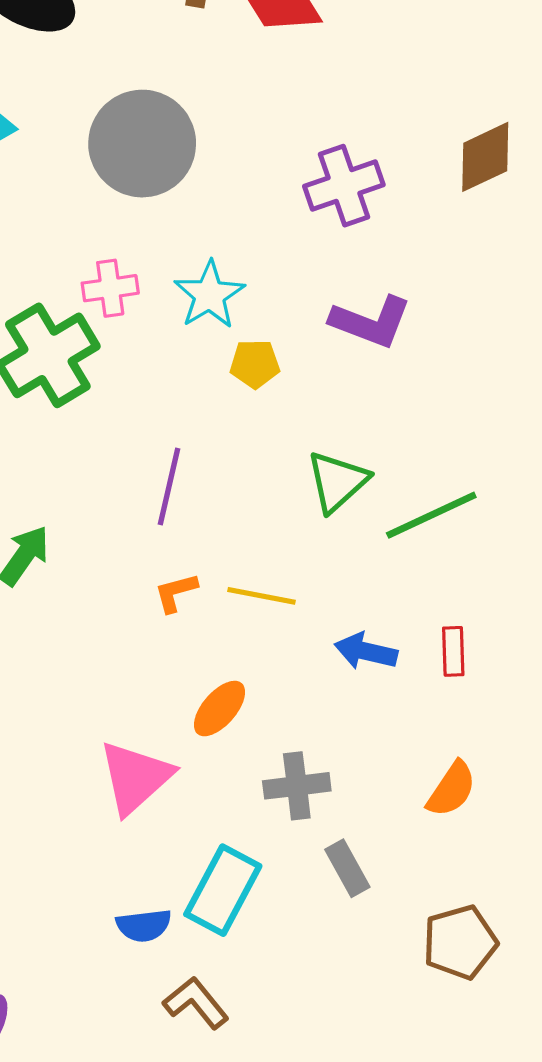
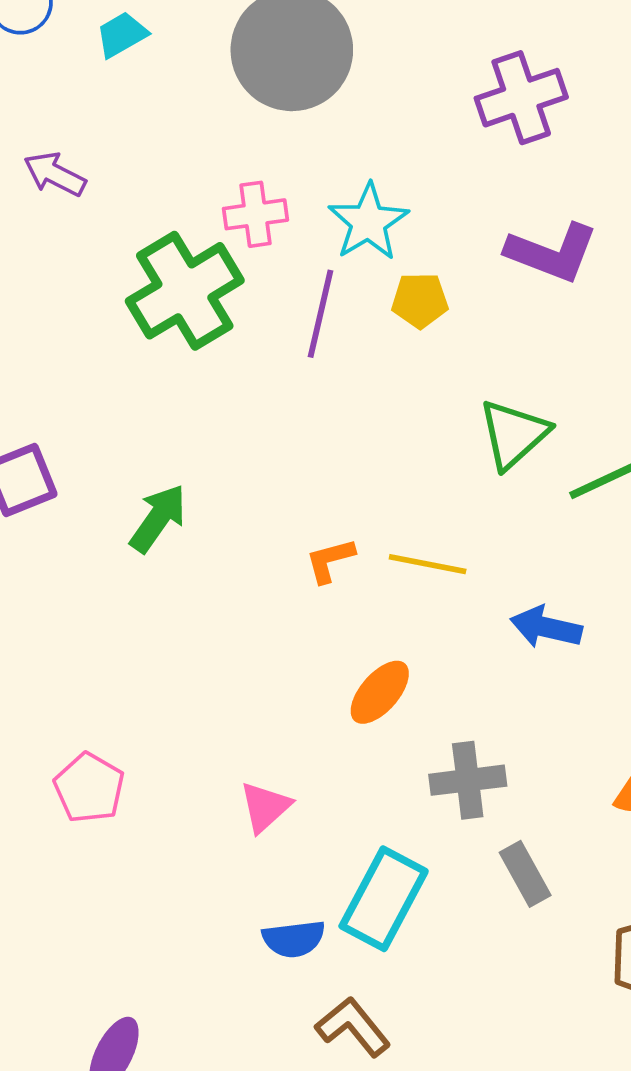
purple line: (169, 487) -> (321, 314), moved
pink triangle: (135, 777) -> (265, 807), moved, size x0.6

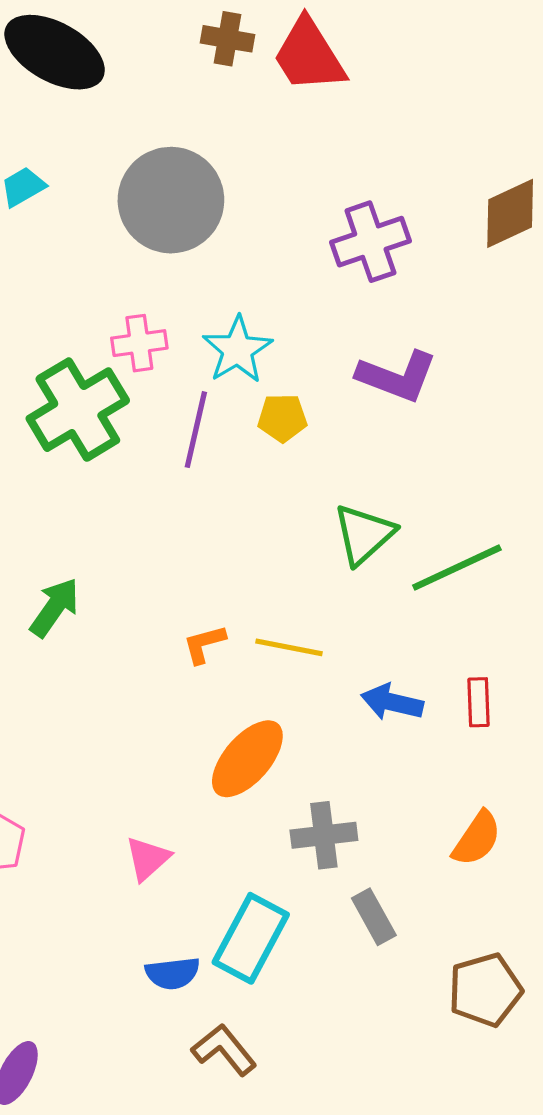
orange ellipse: (380, 692) -> (247, 759), size x1.4

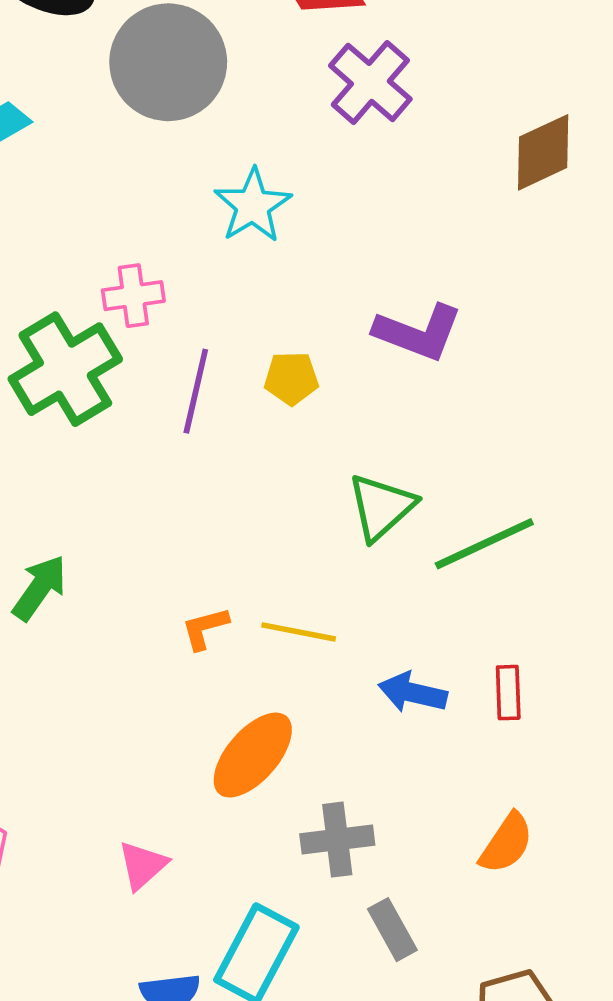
gray circle: (171, 200) -> (168, 62), moved
purple cross: (370, 242) -> (370, 82), moved, turned -30
cyan star: (237, 350) -> (253, 206), moved

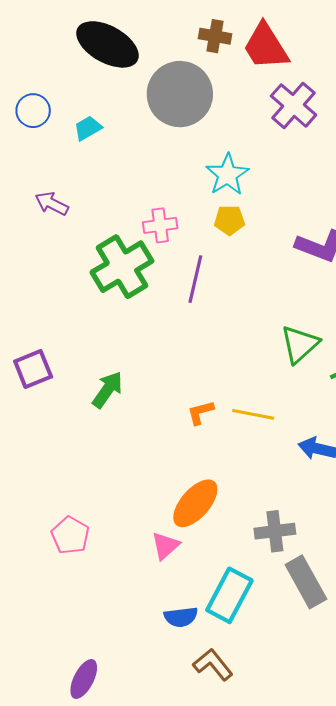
yellow pentagon: (291, 378) -> (229, 220), moved
orange ellipse: (253, 755) -> (195, 503), moved
gray rectangle: (392, 930) -> (306, 582), size x1.5

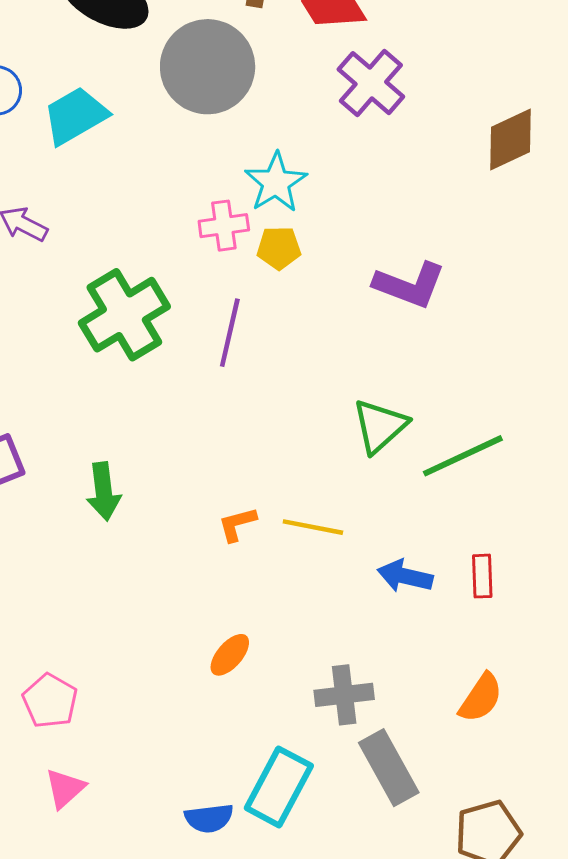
cyan trapezoid: (88, 128) -> (75, 116), size x1.6
pink cross: (160, 225) -> (224, 226), moved
green arrow: (107, 390) -> (104, 491), turned 138
orange ellipse: (195, 503) -> (230, 655), size x0.6
pink triangle: (165, 546) -> (65, 788), moved

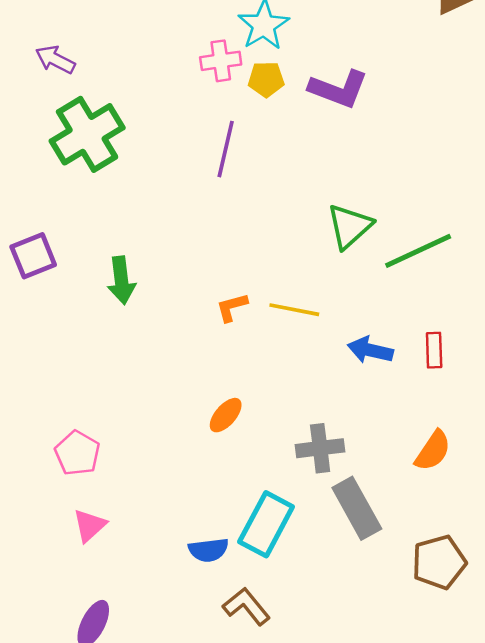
purple L-shape: (409, 285) -> (338, 89), moved
green cross: (124, 315) -> (87, 134), moved

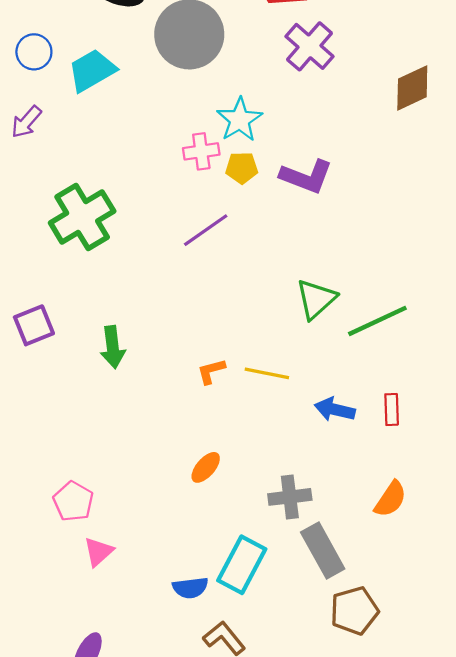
purple arrow: (55, 60) -> (26, 122), moved, turned -76
purple line: (226, 149) -> (206, 230), turned 42
pink triangle: (90, 525) -> (98, 552), moved
brown pentagon: (439, 562) -> (354, 611), moved

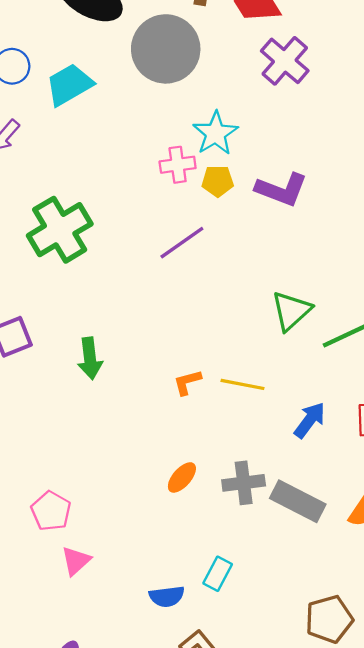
blue arrow: (335, 409) -> (310, 420), turned 114
gray cross: (290, 497) -> (244, 483), moved
gray rectangle: (323, 551) -> (298, 501), moved, turned -34
cyan rectangle: (242, 565) -> (218, 574), size x0.6

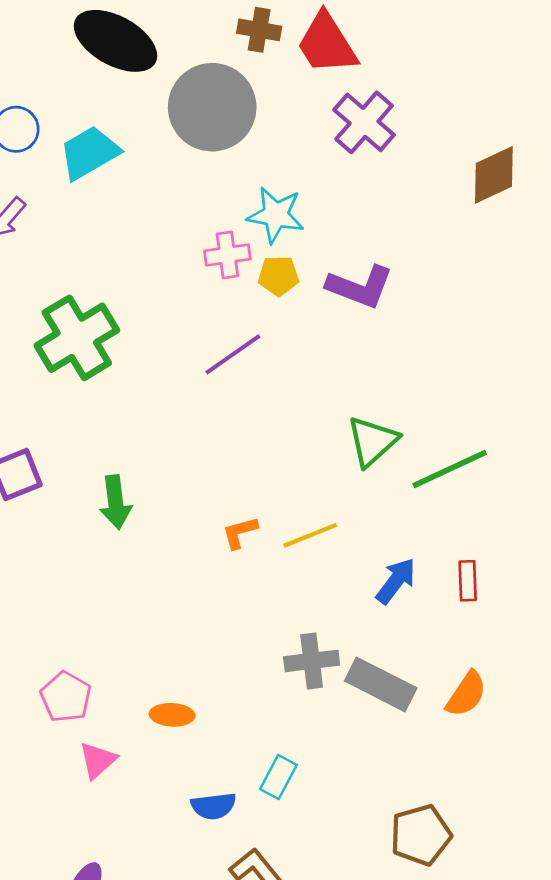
cyan star: (215, 133) -> (276, 215), turned -30
yellow line: (243, 384) -> (310, 535), turned -33
orange ellipse: (182, 477) -> (172, 715), moved, turned 52

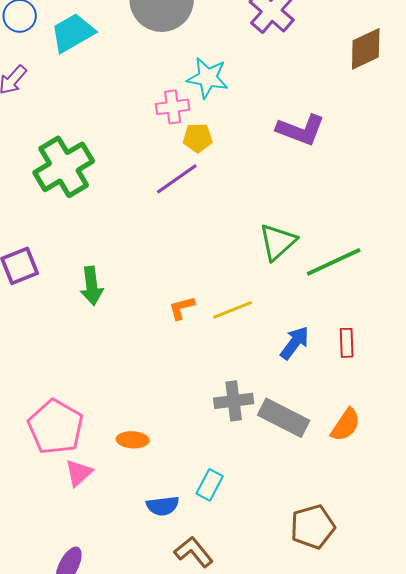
yellow pentagon: (278, 276) -> (198, 138), moved
purple L-shape: (360, 287) -> (301, 130), moved
pink pentagon: (66, 697) -> (56, 427), size x1.5

